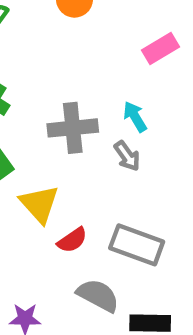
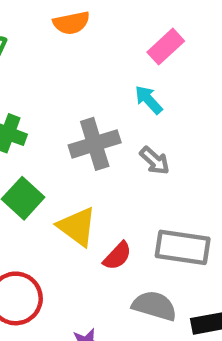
cyan arrow: (135, 117) -> (149, 100), moved

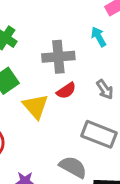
gray arrow: (155, 161) -> (105, 89), moved
red semicircle: (117, 256) -> (66, 91), moved

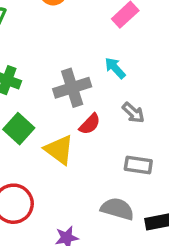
cyan arrow: (99, 37) -> (115, 68), moved
gray rectangle: (99, 134) -> (138, 165), size x0.7

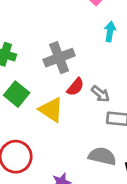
cyan arrow: (115, 68) -> (110, 32), moved, turned 54
gray arrow: (133, 113) -> (100, 94), moved

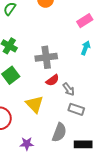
yellow triangle: (51, 110) -> (35, 104), moved
gray semicircle: (102, 156) -> (59, 132), turned 84

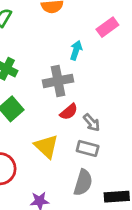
cyan arrow: (86, 48) -> (76, 50), moved
gray rectangle: (76, 109) -> (88, 148), moved

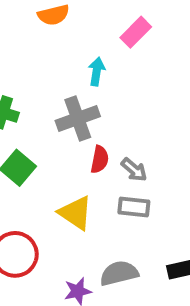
red semicircle: (69, 112) -> (100, 159), turned -30
gray semicircle: (83, 183) -> (119, 273), moved, turned -112

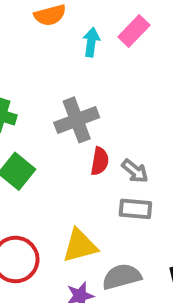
cyan arrow: (97, 71) -> (91, 42), moved
yellow triangle: (76, 213) -> (80, 246), moved, turned -48

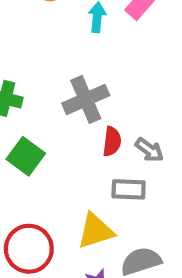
gray rectangle: (135, 209) -> (129, 189), moved

